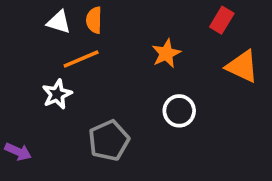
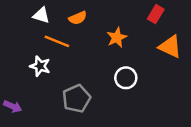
orange semicircle: (94, 20) -> (78, 18), moved, turned -114
orange line: (81, 59) -> (57, 41), turned 45
white star: (57, 94) -> (40, 66), turned -30

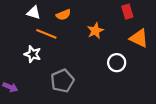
red rectangle: (156, 14) -> (127, 12), turned -48
white circle: (126, 78) -> (117, 63), moved

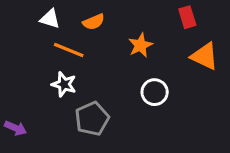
white star: (33, 54) -> (64, 84), moved
white circle: (117, 63) -> (155, 92), moved

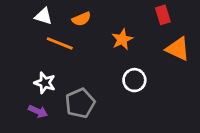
white star: (64, 84) -> (45, 83), moved
purple arrow: (16, 128) -> (38, 111), moved

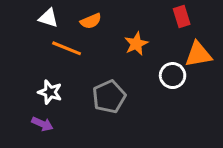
orange triangle: (178, 49) -> (198, 54), turned -35
white circle: (134, 80) -> (173, 76), moved
gray pentagon: (80, 103) -> (109, 97), moved

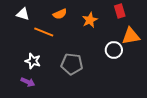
white triangle: (48, 18) -> (23, 14), moved
orange star: (136, 44) -> (90, 20), moved
gray pentagon: (109, 97) -> (72, 64), turned 30

